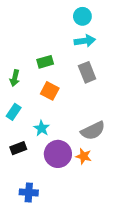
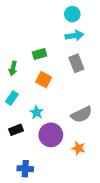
orange star: (84, 156) -> (78, 148), moved

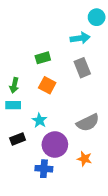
cyan circle: (72, 14) -> (97, 17), moved
green arrow: (13, 68) -> (14, 85), moved
cyan rectangle: (12, 98) -> (13, 105), turned 56
blue cross: (25, 169) -> (44, 169), moved

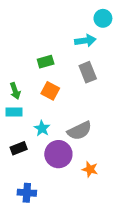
green arrow: (14, 85) -> (15, 91), turned -32
gray semicircle: (88, 123) -> (80, 131), moved
blue cross: (44, 169) -> (27, 193), moved

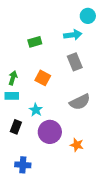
green rectangle: (46, 62) -> (35, 42), moved
green arrow: (15, 91) -> (13, 78), turned -144
gray semicircle: (80, 131) -> (80, 102), moved
black rectangle: (19, 148) -> (16, 127), turned -48

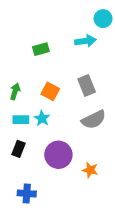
gray rectangle: (75, 62) -> (87, 86), moved
cyan rectangle: (12, 96) -> (21, 120), moved
cyan star: (36, 110) -> (42, 118), moved

